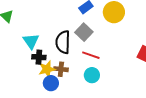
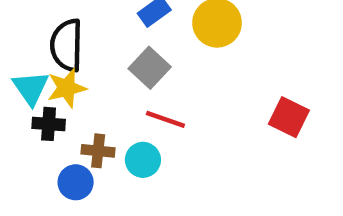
black semicircle: (63, 42) -> (67, 45), moved
yellow star: (47, 69) -> (67, 88), moved
cyan circle: (92, 75) -> (143, 160), moved

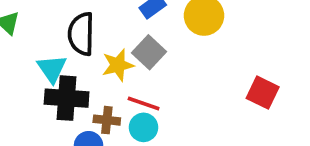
yellow star: (67, 88) -> (118, 65), moved
red line: (165, 119) -> (144, 104), moved
black cross: (49, 124) -> (67, 98), size x1.6

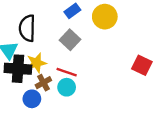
yellow star: (118, 65) -> (36, 63), moved
brown cross: (107, 120) -> (43, 83), turned -35

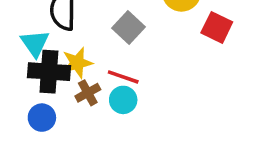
red square: (142, 65) -> (217, 27), moved
blue circle: (32, 99) -> (42, 118), moved

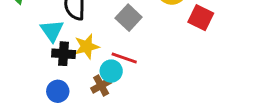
black cross: (49, 72) -> (64, 54), size x0.7
brown cross: (88, 93) -> (101, 85), moved
cyan circle: (123, 100) -> (111, 71), moved

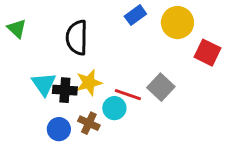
gray square: (129, 18) -> (161, 87), moved
cyan triangle: (52, 31) -> (44, 84), moved
brown cross: (101, 85) -> (89, 123), moved, turned -36

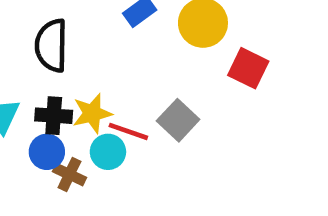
yellow star: (89, 83) -> (92, 113), moved
black cross: (65, 90) -> (54, 116), moved
blue circle: (59, 129) -> (47, 152), moved

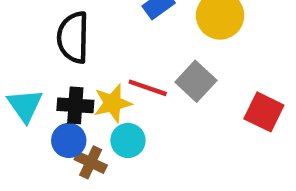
red square: (248, 68) -> (264, 112), moved
gray square: (178, 120) -> (196, 81), moved
red line: (128, 131) -> (148, 88), moved

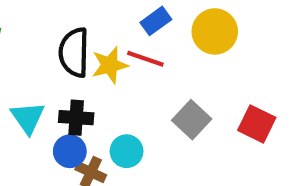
gray square: (196, 81) -> (192, 120), moved
red line: (148, 88) -> (145, 59), moved
yellow star: (113, 103) -> (110, 65), moved

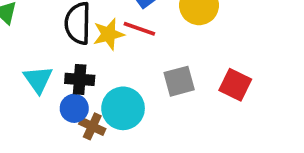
gray square: (192, 120) -> (179, 81), turned 32
cyan circle: (127, 151) -> (123, 108), size x1.5

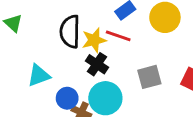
cyan triangle: (38, 79) -> (39, 76), turned 45
black cross: (80, 79) -> (97, 64), moved, turned 30

